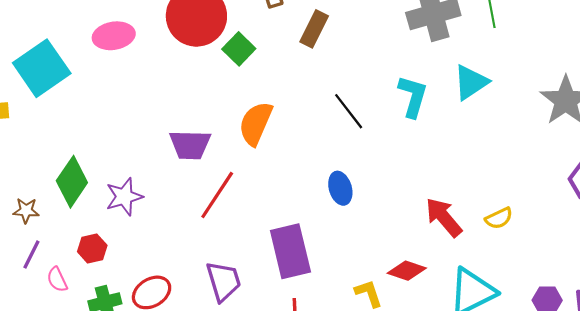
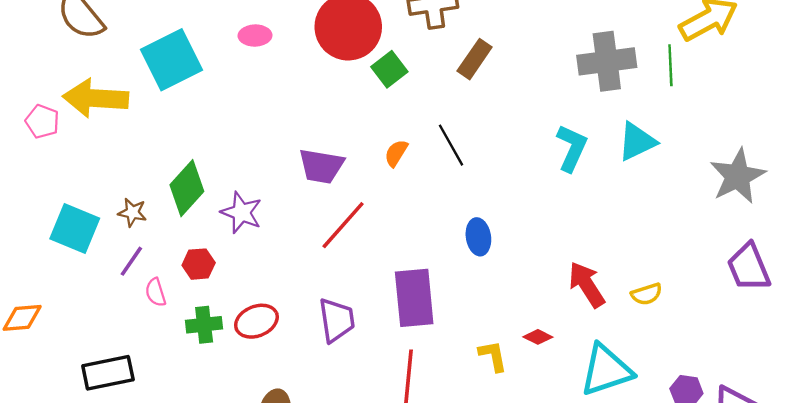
pink ellipse: (114, 36) -> (255, 36), size x0.7
black line: (349, 111) -> (451, 145), moved
orange semicircle: (256, 123) -> (396, 153), size x0.6
purple star: (124, 197) -> (241, 213), turned 30
red diamond: (407, 271) -> (538, 337), size x0.7

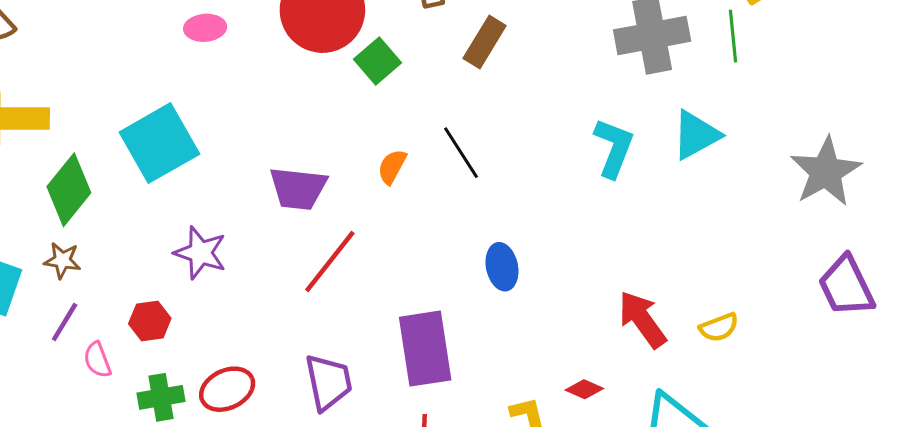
cyan square: (172, 60) -> (159, 143), moved
green diamond: (187, 188) -> (69, 190), moved

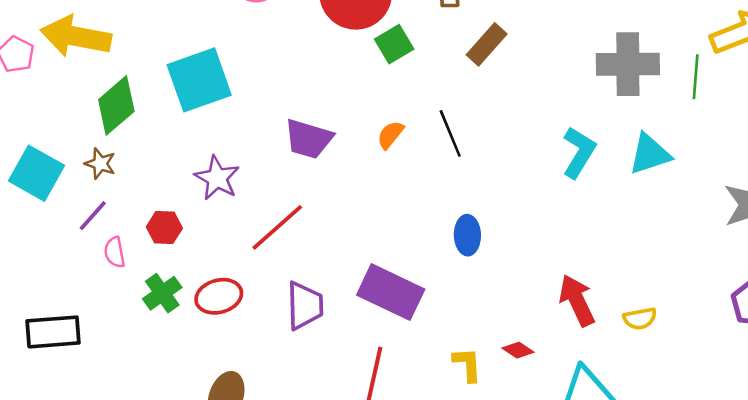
red line: (330, 261) -> (277, 227), moved
purple rectangle: (425, 349) -> (391, 292), turned -66
green cross: (161, 397) -> (162, 293), turned -36

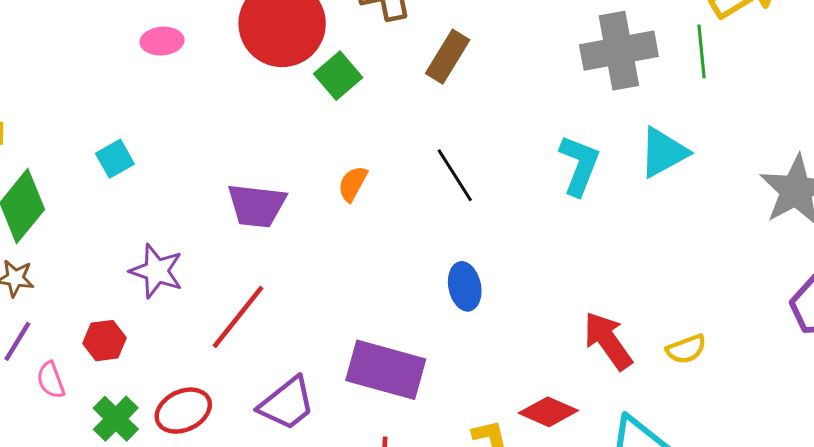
cyan square: (199, 80) -> (115, 159), size x0.5
black line: (450, 133) -> (455, 175), moved
purple trapezoid: (305, 306) -> (287, 404), turned 63
red diamond: (518, 350) -> (548, 412), size x1.5

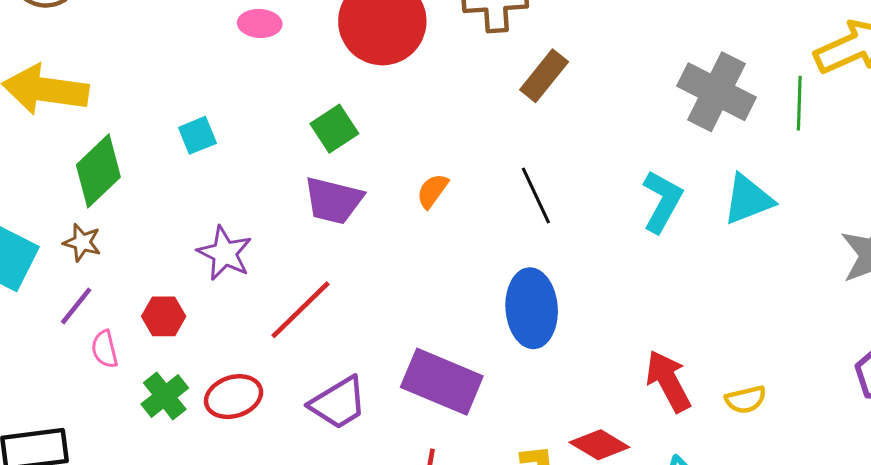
gray cross: (619, 51) -> (717, 92), turned 30
green square: (338, 76) -> (334, 129), moved
blue ellipse: (465, 286) -> (532, 308), size x1.6

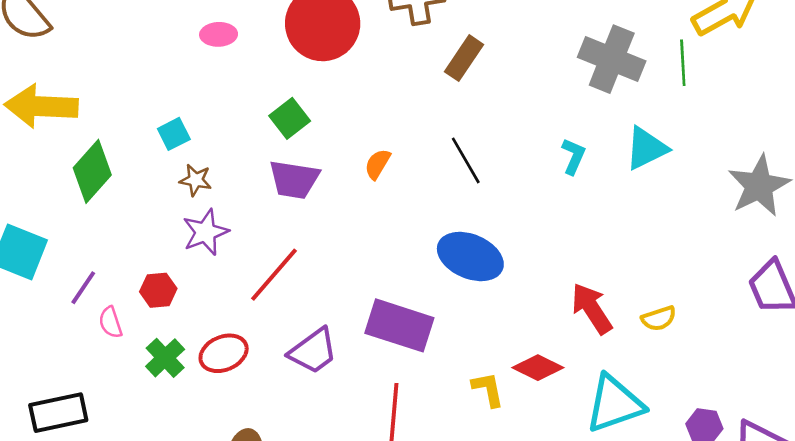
cyan L-shape: (662, 201) -> (573, 156), size x0.7
brown star: (82, 242) -> (196, 180), moved
purple star: (225, 253) -> (206, 232), turned 30
blue ellipse: (532, 308) -> (470, 257), turned -58

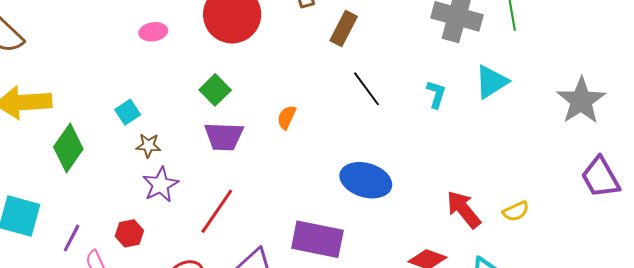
black line: (466, 160) -> (367, 89), moved

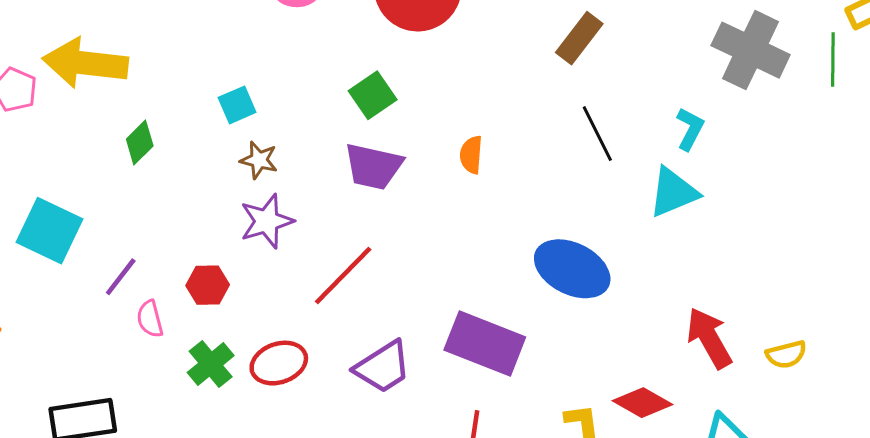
cyan triangle: (491, 82) -> (673, 192), moved
cyan L-shape: (436, 94) -> (690, 129), moved
orange semicircle: (287, 117) -> (471, 155), turned -30
green diamond: (68, 148) -> (140, 142), size x0.6

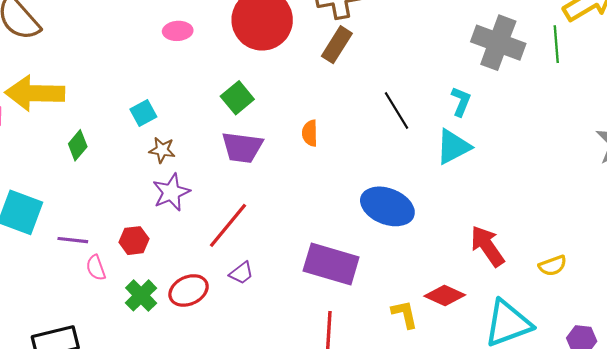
brown rectangle: (579, 38) -> (337, 45), moved
purple line: (121, 277) -> (73, 240), turned 64
yellow semicircle: (786, 354) -> (553, 266), moved
purple trapezoid: (383, 367) -> (241, 273), moved, size x0.6

